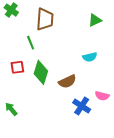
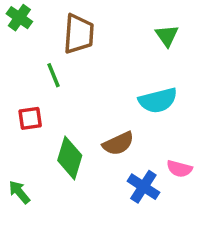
green triangle: (95, 20) -> (167, 36), turned -40
cyan semicircle: (90, 57) -> (158, 100), size x1.5
green diamond: (41, 72) -> (70, 158), moved

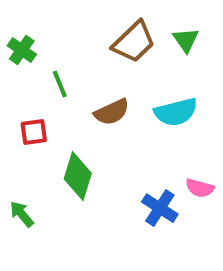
green cross: (19, 18) -> (22, 50), moved
brown trapezoid: (79, 34) -> (134, 42), moved, turned 42
brown semicircle: (118, 144) -> (112, 112), moved

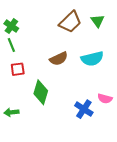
green line: (60, 84) -> (11, 45), moved
green arrow: (22, 214) -> (11, 112), turned -56

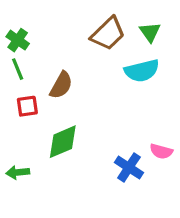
brown semicircle: (59, 59) -> (61, 85), moved, turned -36
cyan semicircle: (92, 59) -> (142, 71), moved
green diamond: (41, 92) -> (63, 142), turned 50

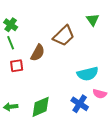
brown trapezoid: (108, 34) -> (64, 36), moved
cyan semicircle: (142, 71) -> (88, 74), moved
green diamond: (63, 142) -> (41, 107), moved

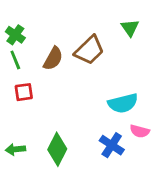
brown semicircle: (38, 53) -> (53, 59), moved
green diamond: (41, 107) -> (57, 149), turned -40

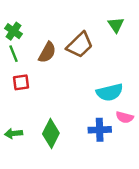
blue cross: (112, 145) -> (100, 130), turned -35

